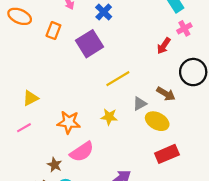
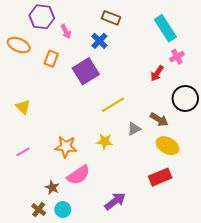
yellow triangle: (31, 98) -> (23, 107), moved, turned -49
yellow ellipse: (157, 121) -> (167, 146), moved

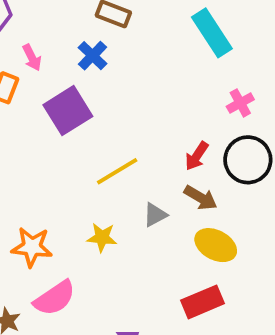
pink arrow: (66, 31) -> (32, 58), moved
pink cross: (177, 57) -> (240, 103), moved
red arrow: (157, 73) -> (197, 156), moved

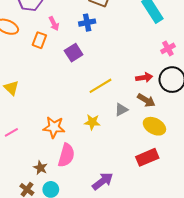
blue cross: (93, 56) -> (87, 23), turned 35
purple square: (68, 111) -> (74, 53), size x0.7
red arrow: (197, 156) -> (144, 77), turned -133
pink semicircle: (55, 298) -> (66, 155), turned -40

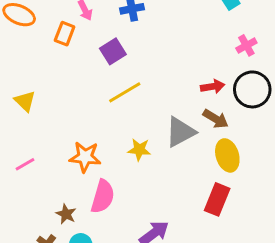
yellow line: (101, 86) -> (125, 92), moved
gray triangle: (121, 110) -> (180, 132), size x1.6
yellow ellipse: (154, 126) -> (227, 155), turned 45
red rectangle: (147, 157) -> (217, 199), turned -45

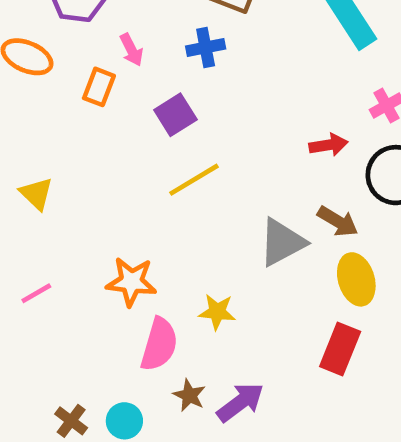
red arrow: (213, 87) -> (328, 145), moved
yellow star: (139, 150) -> (217, 312), moved
brown star: (66, 214) -> (189, 395), moved

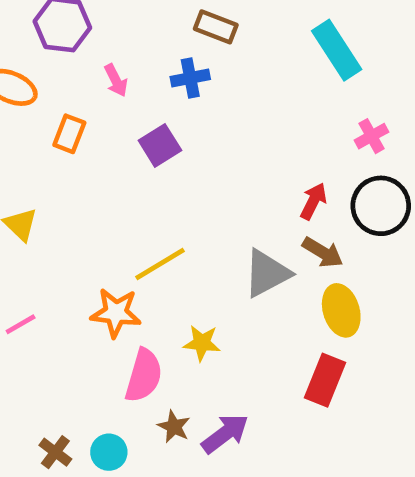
orange rectangle: (99, 87) -> (69, 134), moved
red arrow: (328, 145) -> (313, 201), moved, turned -54
yellow line: (194, 180) -> (160, 264), moved

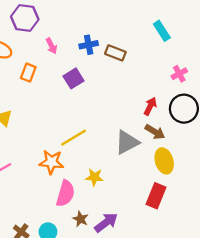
brown rectangle: (216, 27) -> (115, 53), moved
cyan rectangle: (337, 50) -> (162, 31), size x0.7

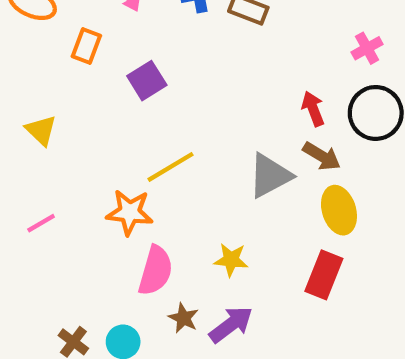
purple square: (74, 78) -> (147, 81), moved
red arrow: (150, 106) -> (313, 109), turned -48
yellow star: (94, 177) -> (231, 260), moved

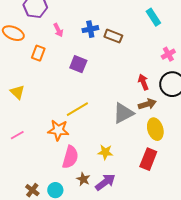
purple square: (147, 81) -> (78, 64), moved, turned -36
brown arrow: (322, 156) -> (147, 104), turned -48

